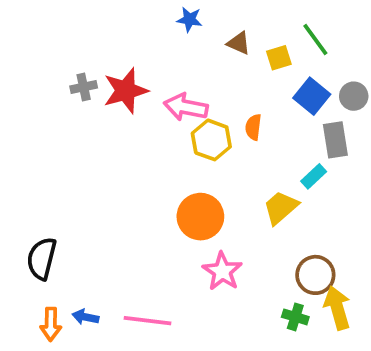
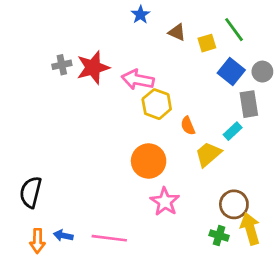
blue star: (189, 19) -> (140, 15), turned 30
orange semicircle: (253, 127) -> (188, 126), moved, turned -30

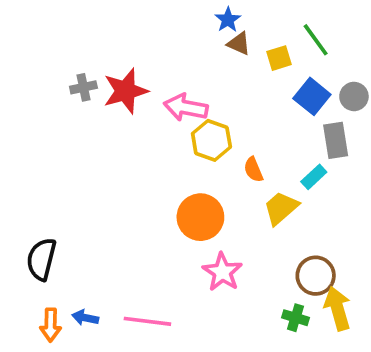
blue star: (140, 15) -> (228, 20), moved

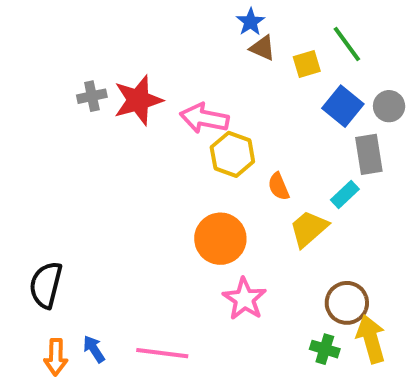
blue arrow: (85, 318) -> (94, 349), turned 45

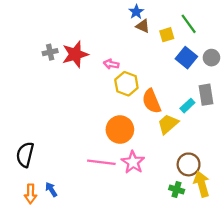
pink arrow: (204, 118) -> (111, 64), size x0.6
gray rectangle: (369, 154) -> (206, 95), moved
orange semicircle: (279, 186) -> (152, 101), size x1.6
pink line: (162, 353) -> (101, 162), moved

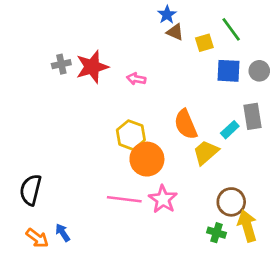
blue square: (186, 58) -> (229, 71), turned -36
yellow hexagon: (126, 84) -> (131, 135), moved
orange arrow: (31, 194) -> (37, 238), turned -54

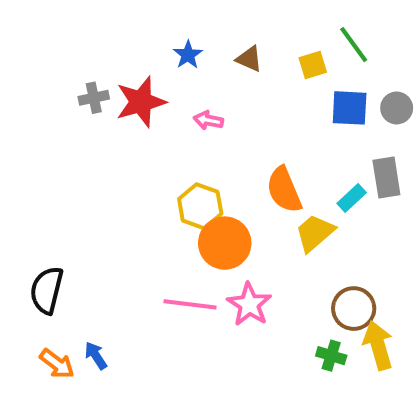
blue star: (167, 15) -> (188, 55), moved
brown triangle: (175, 32) -> (249, 59), moved

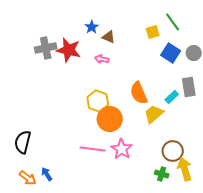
brown triangle: (249, 59) -> (109, 37), moved
gray cross: (94, 98) -> (46, 48), size x1.5
red star: (141, 102) -> (69, 50), turned 30
blue square: (350, 108) -> (171, 53), turned 30

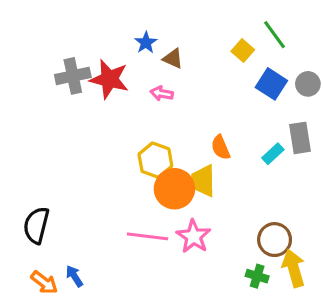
yellow square: (153, 32) -> (243, 51), turned -32
orange semicircle: (139, 93) -> (221, 147), size x0.7
yellow trapezoid: (154, 114) -> (203, 181), moved, turned -50

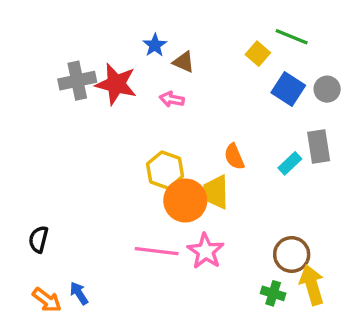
green line: (275, 35) -> (292, 37), turned -32
black semicircle: (36, 225) -> (38, 239), size x0.7

